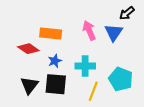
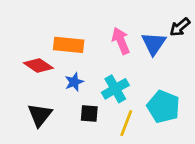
black arrow: (127, 13) -> (180, 27), moved
cyan cross: (85, 66) -> (115, 89), turned -30
black square: (56, 84) -> (89, 114), moved, size x0.6

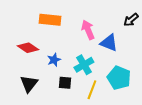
blue triangle: (154, 44) -> (109, 43), moved, turned -42
orange rectangle: (69, 45) -> (50, 20), moved

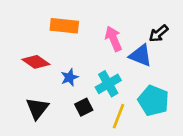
black arrow: (131, 20) -> (159, 33), moved
black square: (65, 83) -> (84, 107), turned -32

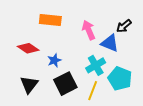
cyan cross: (108, 84) -> (96, 65), moved
black square: (84, 107) -> (65, 84), size x1.6

